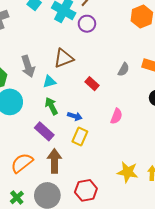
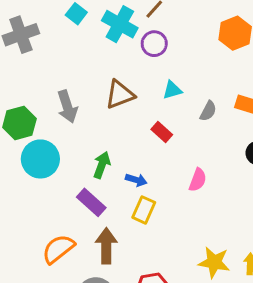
cyan triangle: (49, 82) -> (172, 90), moved
green arrow: (51, 106) -> (102, 165), turned 48

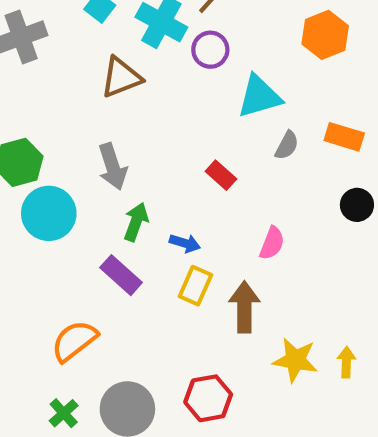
cyan triangle: (172, 90) -> (259, 96), moved, size x1.6
brown triangle: (120, 95) -> (121, 77), moved
gray arrow: (67, 107) -> (113, 167), moved
brown arrow: (106, 246) -> (244, 307), moved

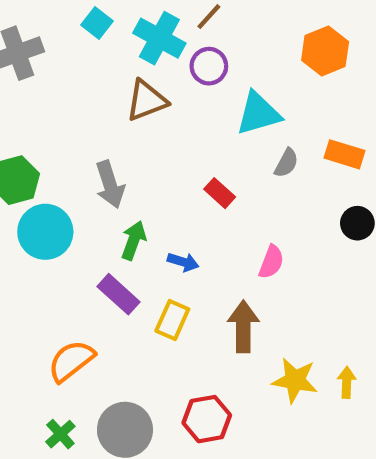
brown triangle: (121, 77) -> (146, 101), moved
yellow rectangle: (195, 286) -> (172, 320), moved

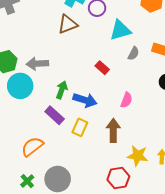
gray arrow: (110, 184) -> (37, 64), moved, turned 105
blue arrow: (183, 262) -> (85, 100), size x1.6
red hexagon: (207, 419) -> (118, 178), moved

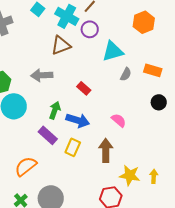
gray arrow: (37, 64) -> (42, 75), moved
red rectangle: (102, 68) -> (84, 88), moved
pink semicircle: (126, 100) -> (119, 120), turned -70

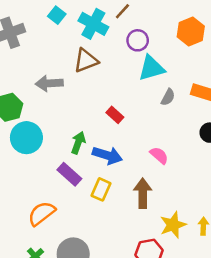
purple circle: (90, 29) -> (138, 40), moved
gray arrow: (42, 75) -> (49, 83), moved
yellow star: (130, 175) -> (173, 225), turned -30

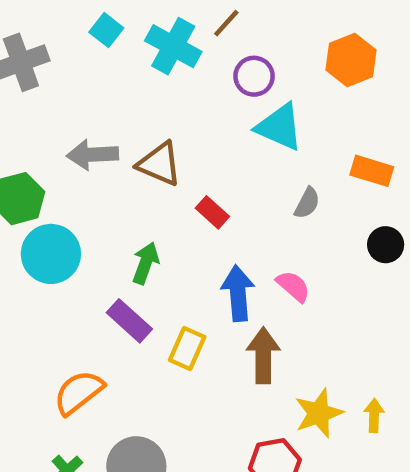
brown triangle: (86, 61) -> (159, 164), moved, turned 44
cyan triangle: (152, 68) -> (279, 127), turned 40
gray semicircle: (168, 97) -> (307, 203), moved
blue arrow: (107, 155) -> (238, 293), moved, turned -112

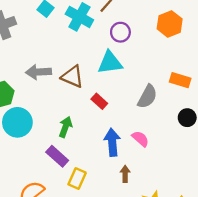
cyan triangle: (279, 127) -> (110, 63), moved, turned -32
gray semicircle: (307, 203) -> (147, 97), size x1.5
yellow rectangle: (187, 349) -> (77, 179), moved
brown arrow: (263, 355) -> (125, 174), size x0.6

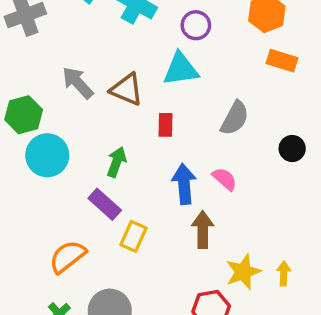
gray arrow: (38, 72) -> (78, 83), turned 50
orange rectangle: (180, 80) -> (282, 61), moved
red rectangle: (99, 101) -> (165, 125), turned 49
brown arrow: (125, 174) -> (203, 230), size x1.5

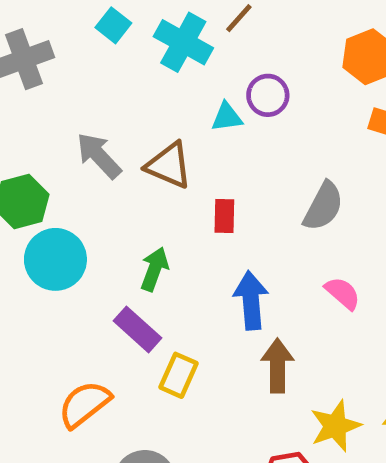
purple circle: (196, 25) -> (268, 95), moved
cyan triangle: (181, 69) -> (227, 117), moved, size x0.6
pink semicircle: (225, 179) -> (343, 293), moved

